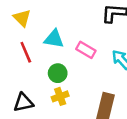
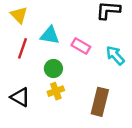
red line: (26, 52) -> (23, 48), turned 42
black triangle: (23, 103) -> (20, 97), turned 42

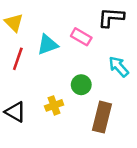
cyan triangle: (50, 35) -> (48, 45), turned -30
pink rectangle: (81, 46) -> (81, 37), moved
green circle: (53, 69) -> (81, 85), moved

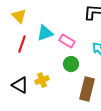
pink rectangle: (81, 37) -> (67, 41), moved
yellow cross: (54, 105) -> (42, 80), moved

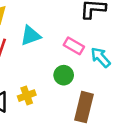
pink rectangle: (67, 41) -> (74, 46), moved

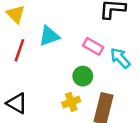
yellow cross: (27, 96) -> (71, 102), moved

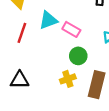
pink rectangle: (93, 46) -> (71, 29), moved
black triangle: (17, 103) -> (20, 80), turned -30

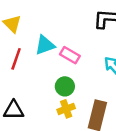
green circle: (78, 56) -> (65, 86), moved

